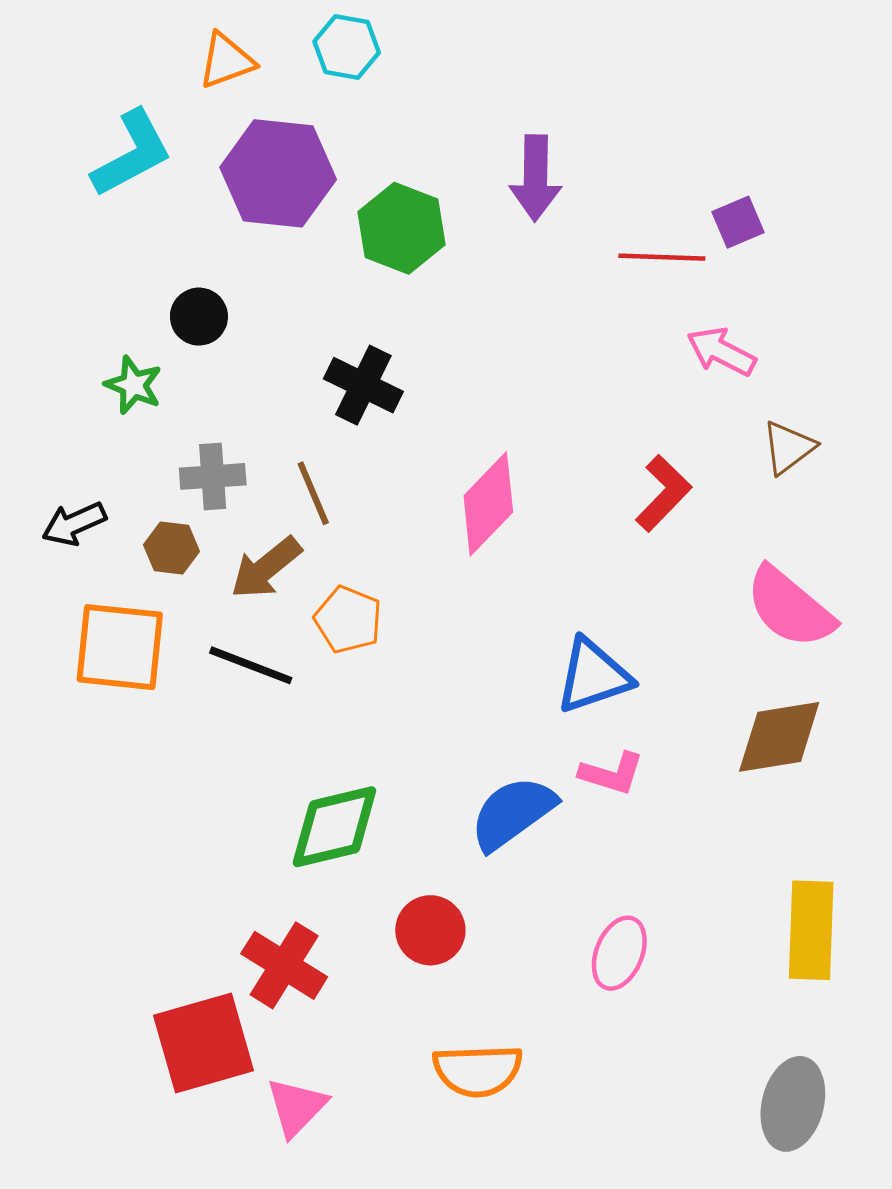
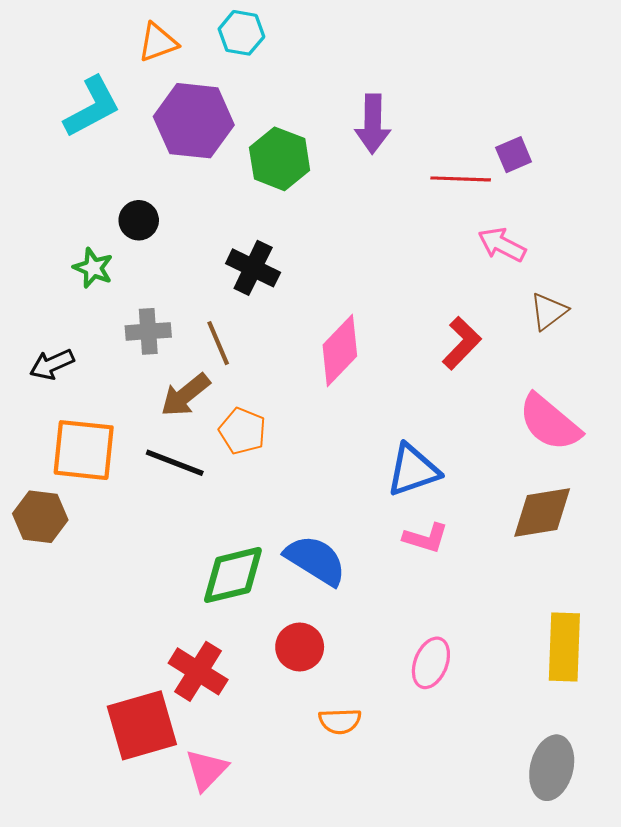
brown hexagon: (172, 548) -> (40, 517), moved, size x1.4
blue semicircle: (513, 813) -> (316, 560), moved, turned 68
orange semicircle: (478, 1070) -> (340, 721), moved, size x0.7

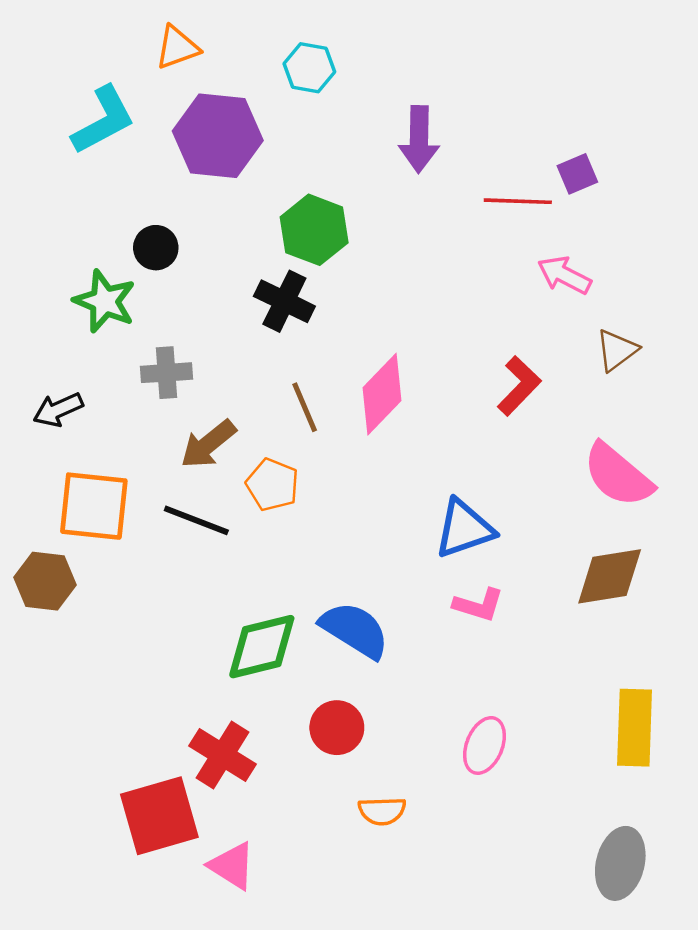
cyan hexagon: (241, 33) -> (309, 68), moved
green hexagon: (280, 159) -> (314, 230), moved
green star: (93, 268) -> (105, 301), size x1.4
brown line: (218, 343) -> (305, 407), moved
pink triangle: (206, 770) -> (232, 866), turned -42

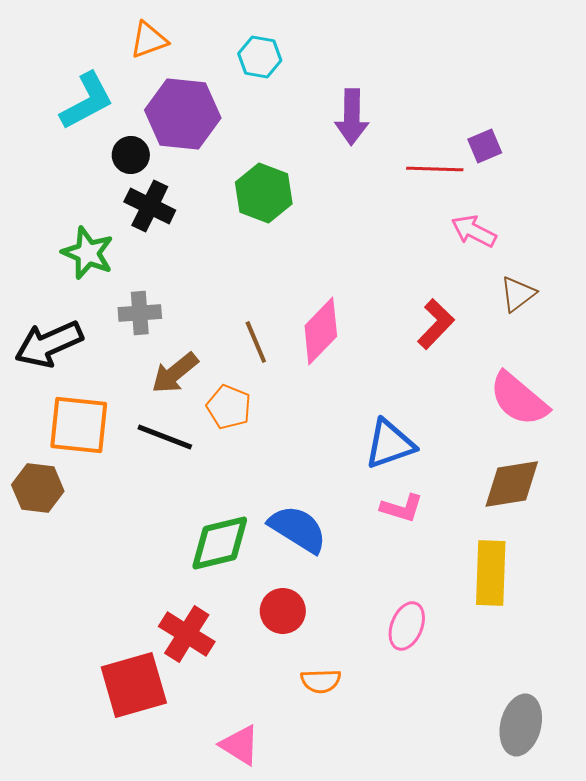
black circle: (156, 248) -> (131, 155), moved
black cross: (284, 301) -> (150, 206), moved
black arrow: (58, 410) -> (49, 344), size x1.6
yellow rectangle: (635, 728) -> (491, 573), moved
pink triangle: (232, 866) -> (240, 745), moved

